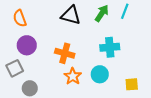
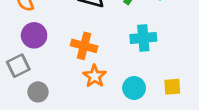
cyan circle: (100, 74) -> (134, 88), moved

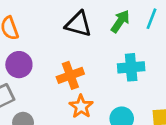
orange cross: (84, 46) -> (70, 75), turned -35

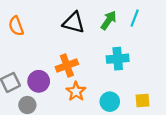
purple circle: (19, 65) -> (39, 81), moved

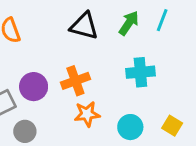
purple circle: (39, 81) -> (34, 87), moved
orange star: (76, 91) -> (87, 114), turned 30
yellow square: (143, 100) -> (172, 126), turned 35

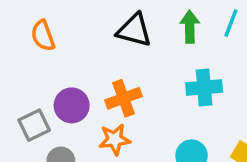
green arrow: (129, 23) -> (190, 27), turned -35
orange star: (87, 114) -> (115, 139), moved

